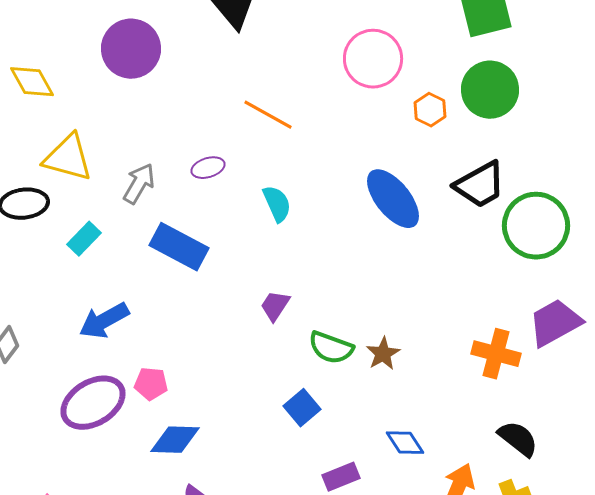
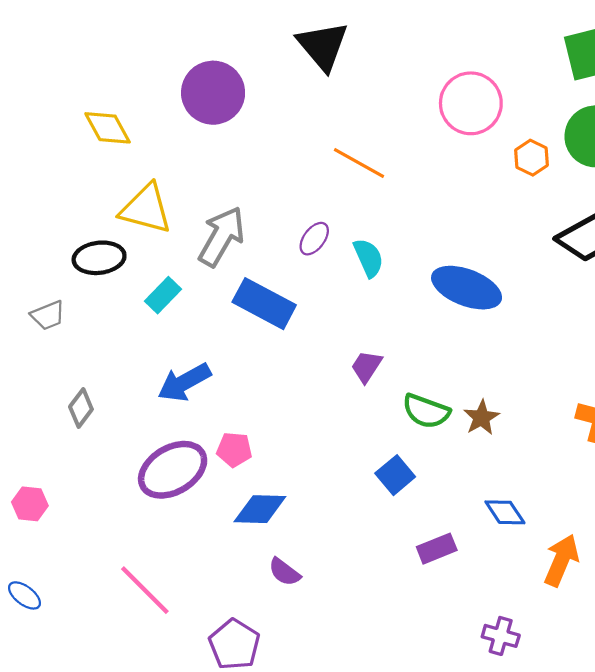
purple ellipse: (208, 168) -> (314, 239), moved, turned -36
gray arrow: (139, 184) -> (222, 236), size x1.4
blue ellipse: (393, 199) -> (467, 288), moved, turned -30

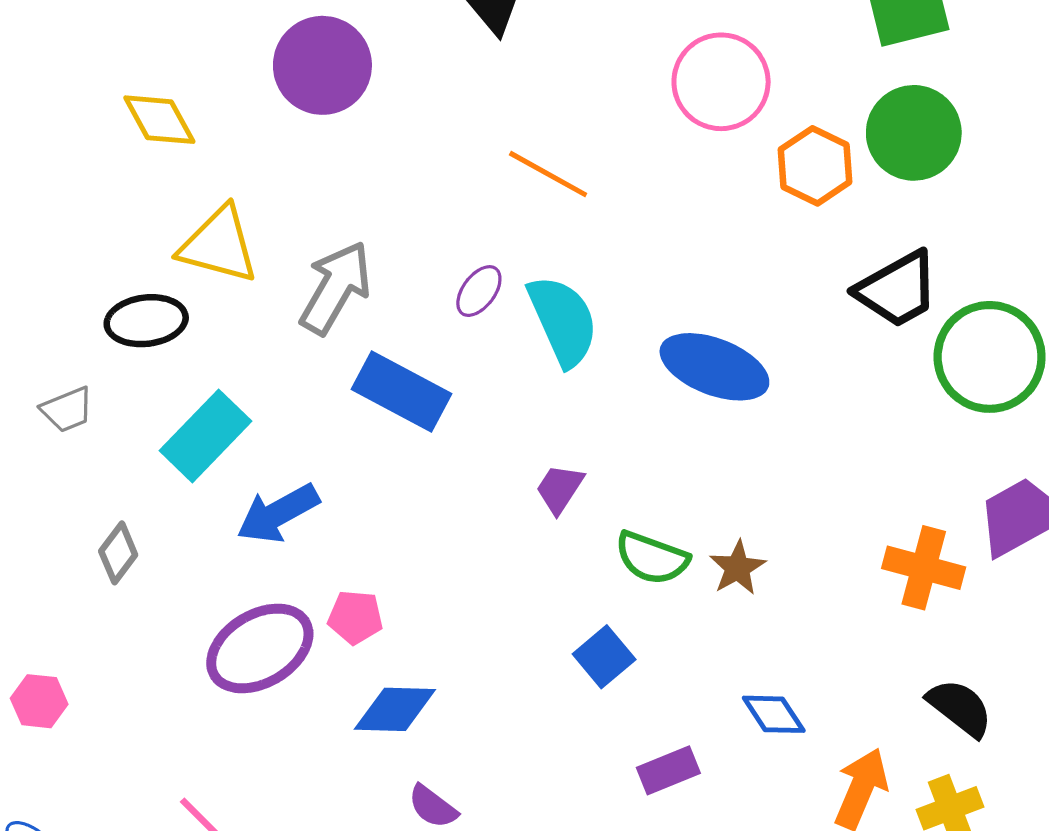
orange hexagon: (532, 158) -> (815, 166), size x1.4
cyan semicircle: (369, 258) -> (563, 321), size x1.5
cyan rectangle: (163, 295) -> (205, 436), moved, size x1.6

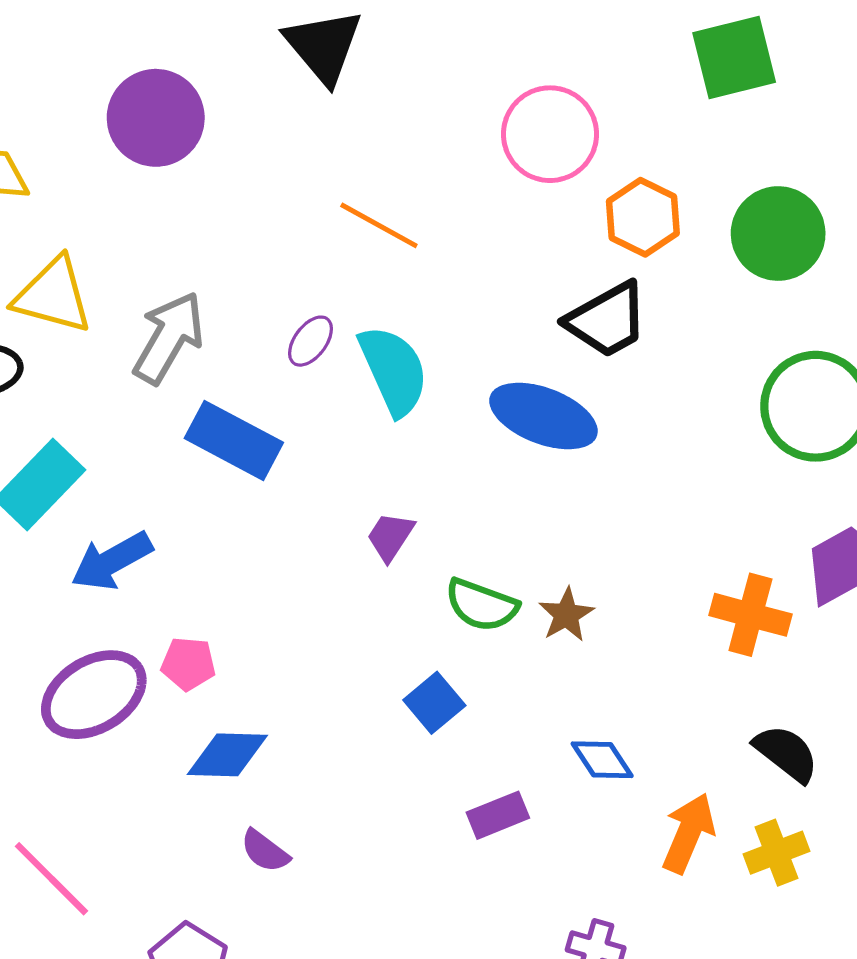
green circle: (914, 133) -> (778, 234), moved
black trapezoid: (897, 289) -> (607, 320), moved

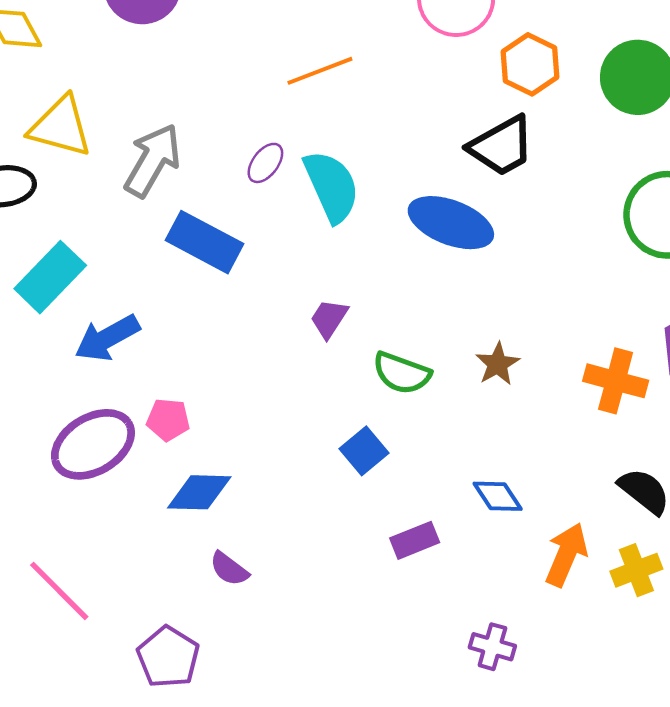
orange line: (379, 225) -> (320, 71), turned -50
brown star: (566, 615) -> (498, 364), moved

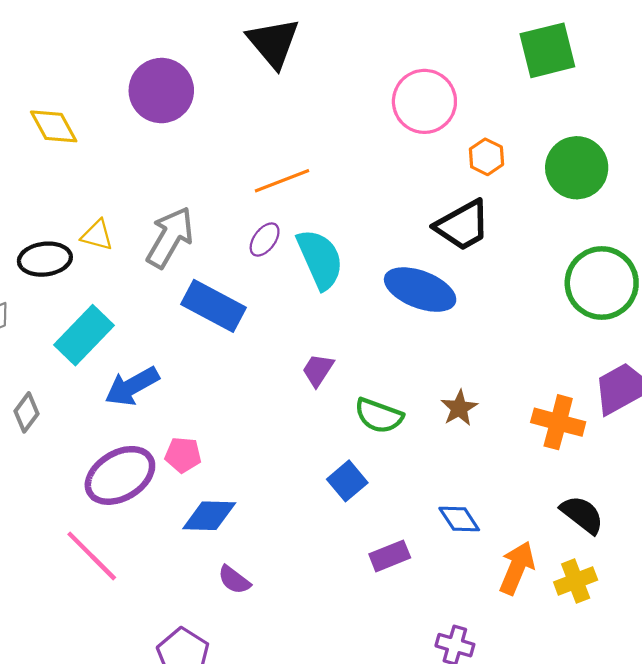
orange hexagon: (530, 64) -> (486, 157), size x0.7
orange line: (320, 71) -> (282, 181), moved
yellow triangle: (61, 127) -> (97, 235), moved, size x0.6
pink line: (59, 591) -> (92, 556), moved

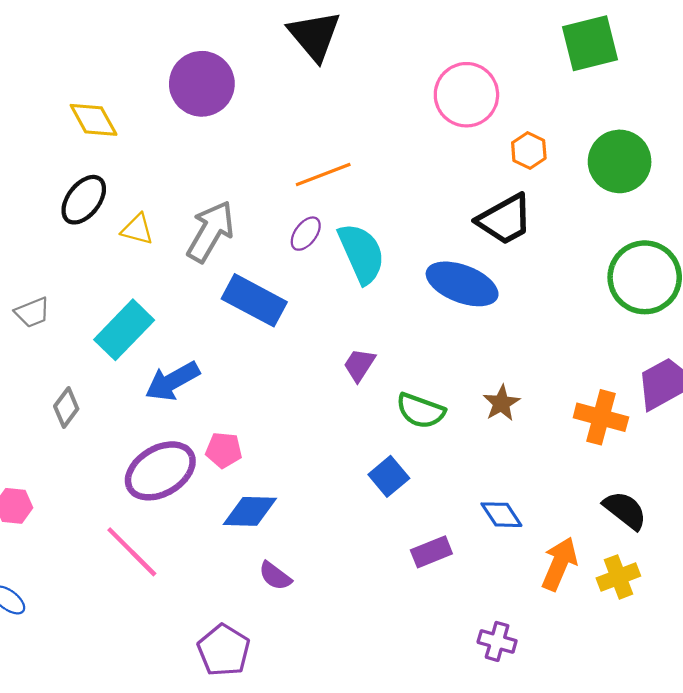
black ellipse: (45, 259) -> (84, 200), moved, turned -45

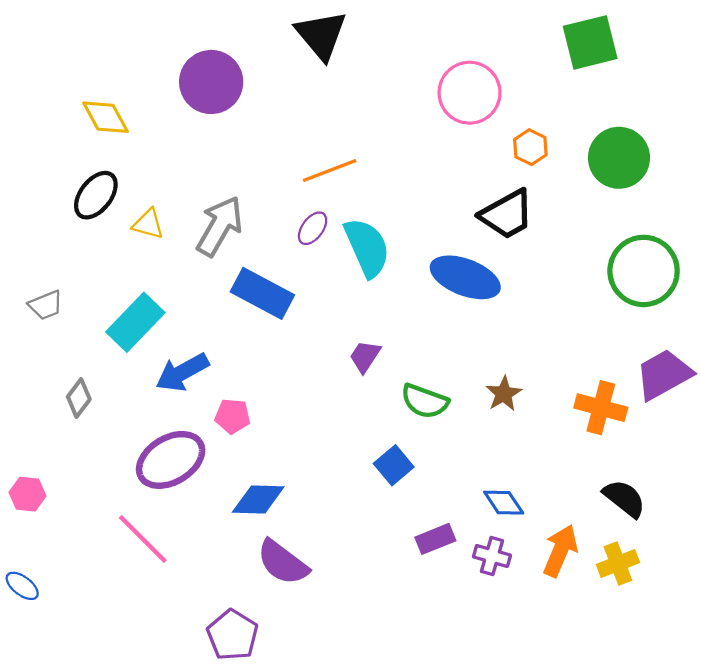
pink pentagon: (224, 450) -> (233, 416), moved
purple semicircle: (275, 576) -> (283, 562), size x1.6
purple cross: (497, 641) -> (492, 556), moved

